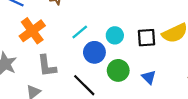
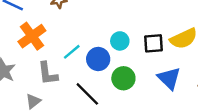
cyan line: (80, 32) -> (72, 52), moved
blue triangle: (149, 77) -> (169, 78), moved, size x1.5

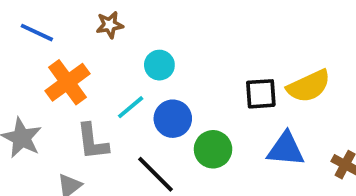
cyan circle: (120, 41) -> (159, 65), moved
blue triangle: (169, 78) -> (286, 149), turned -40

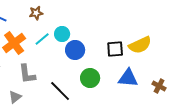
cyan line: (131, 107) -> (42, 39), moved
blue circle: (173, 119) -> (75, 50), moved

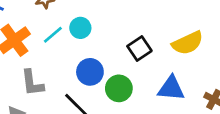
black square: (115, 49) -> (139, 49), moved, turned -30
blue circle: (75, 50) -> (90, 72), moved

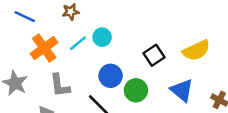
blue triangle: (171, 88) -> (182, 90), turned 35

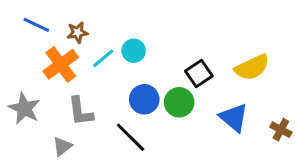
brown star: (71, 12) -> (77, 32), moved
green circle: (136, 90) -> (179, 102), moved

